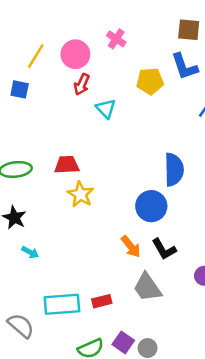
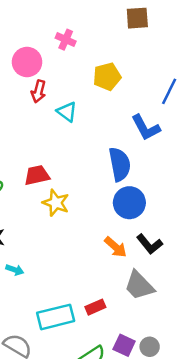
blue L-shape: (185, 67) -> (146, 128), moved
blue semicircle: (174, 170) -> (120, 164), moved

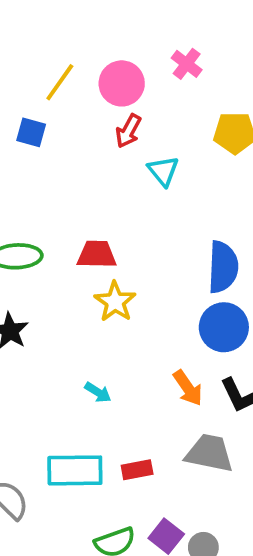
cyan arrow: (15, 270) -> (98, 392), moved
gray trapezoid: (139, 286) -> (209, 453), turned 132

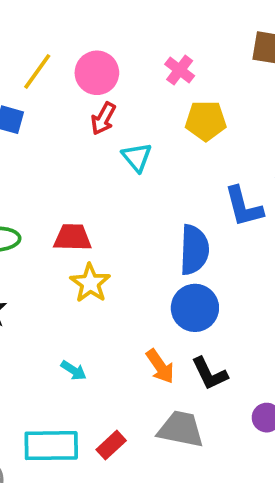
pink cross: (187, 64) -> (180, 70), moved
red rectangle: (137, 470) -> (111, 445), turned -32

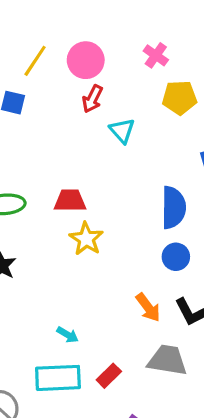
blue circle: (195, 308) -> (176, 257), size x0.7
cyan arrow: (74, 370) -> (68, 335), moved

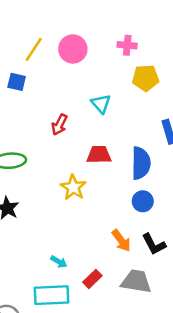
pink cross: (156, 55) -> (127, 45), turned -30
red arrow: (92, 99) -> (60, 125), moved
red trapezoid: (70, 201) -> (99, 155), moved
red rectangle: (109, 376) -> (92, 279), moved

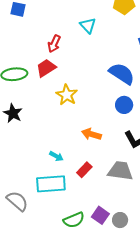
red trapezoid: (99, 155) -> (46, 68), moved, turned -30
blue semicircle: (141, 163) -> (122, 74), turned -56
orange arrow: (121, 241) -> (91, 134), moved, turned 144

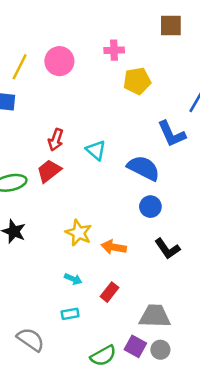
cyan triangle: (88, 25) -> (96, 150), moved
yellow star: (67, 95) -> (79, 233), moved
gray trapezoid: (120, 171) -> (155, 316), moved
cyan rectangle: (51, 184) -> (70, 314), size x0.5

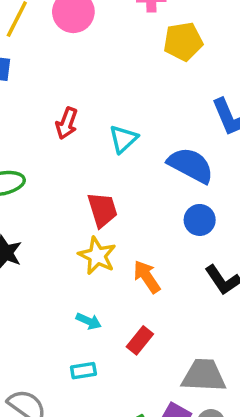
cyan triangle: (96, 150) -> (123, 139), turned 35
red trapezoid: (49, 171) -> (102, 210), moved, turned 110
orange arrow: (114, 247) -> (147, 277), turned 45

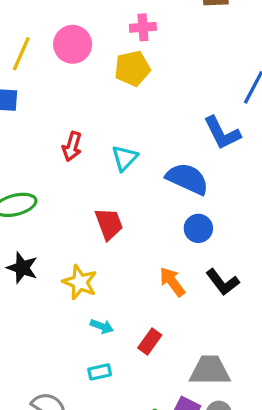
yellow pentagon: (183, 41) -> (132, 68), moved
yellow star: (97, 256) -> (80, 282), moved
orange arrow: (147, 277) -> (172, 282), moved

